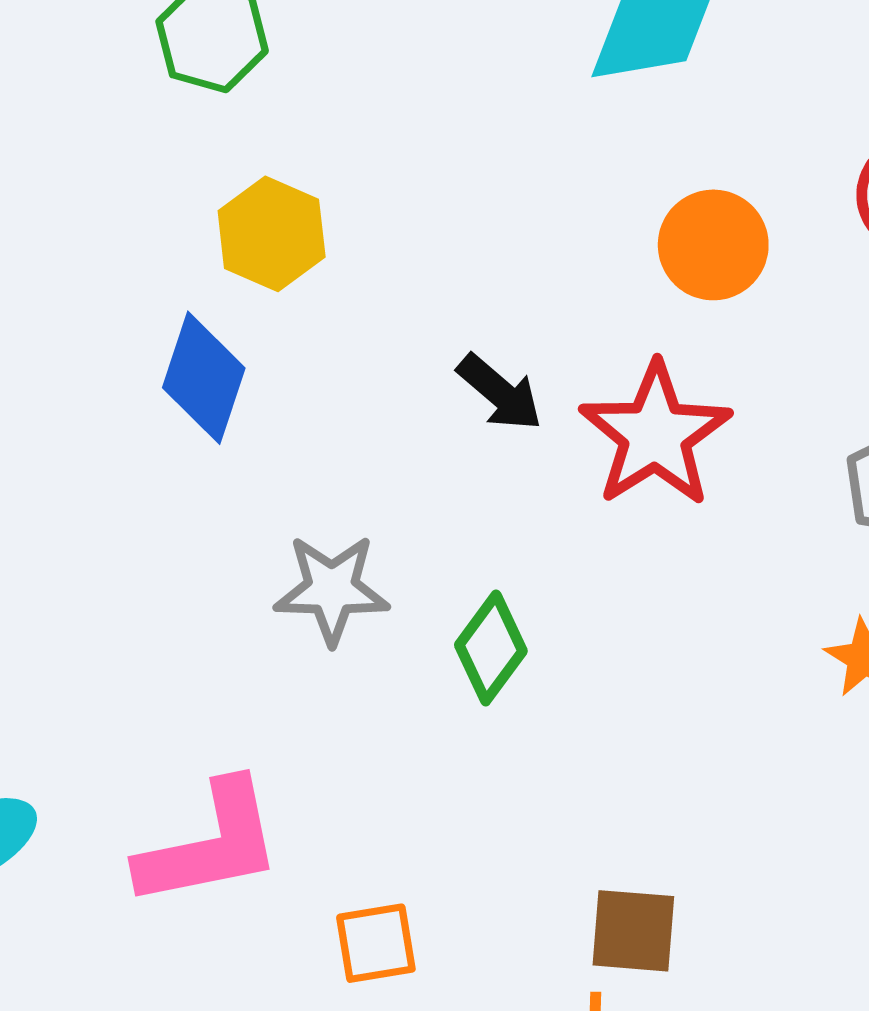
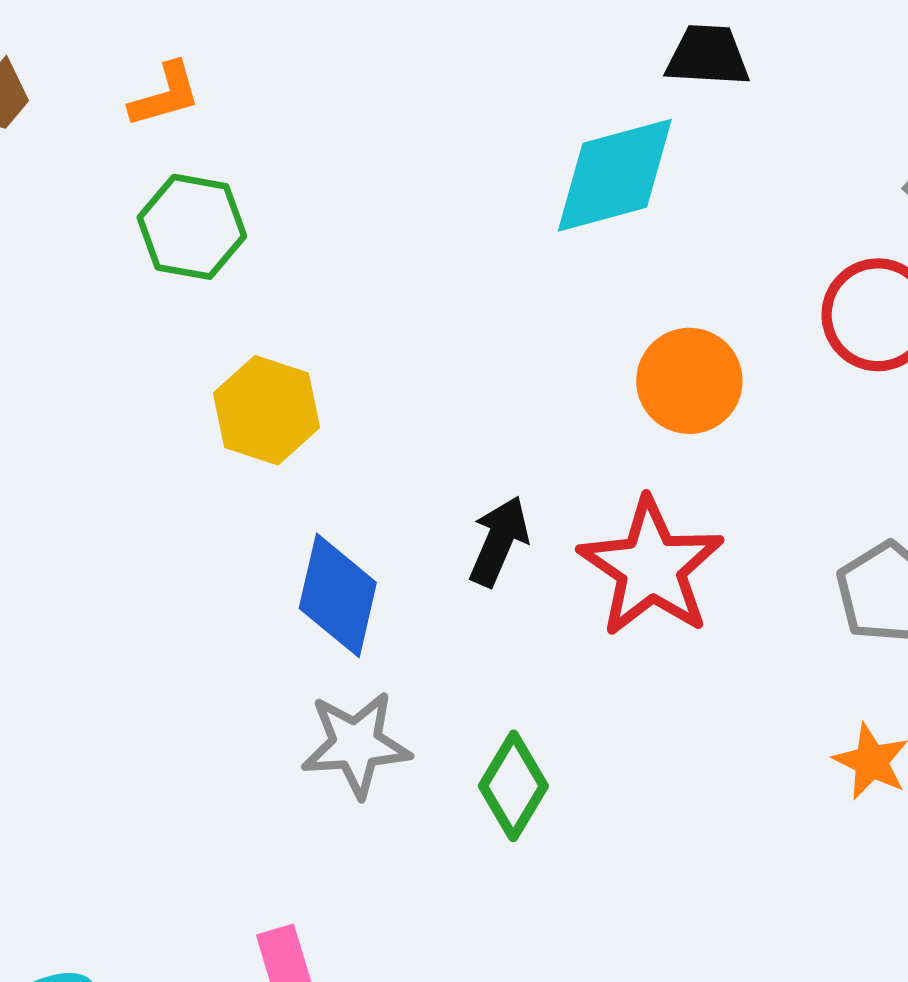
blue diamond: (204, 378) -> (338, 595), moved
black arrow: (500, 393) -> (499, 541), turned -102

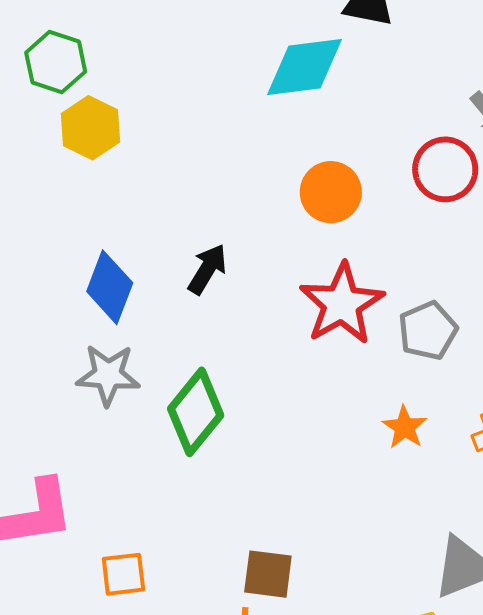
yellow hexagon: (267, 410) -> (91, 128), moved
red star: (651, 567) -> (342, 304), moved
green diamond: (513, 786) -> (196, 412), size x1.4

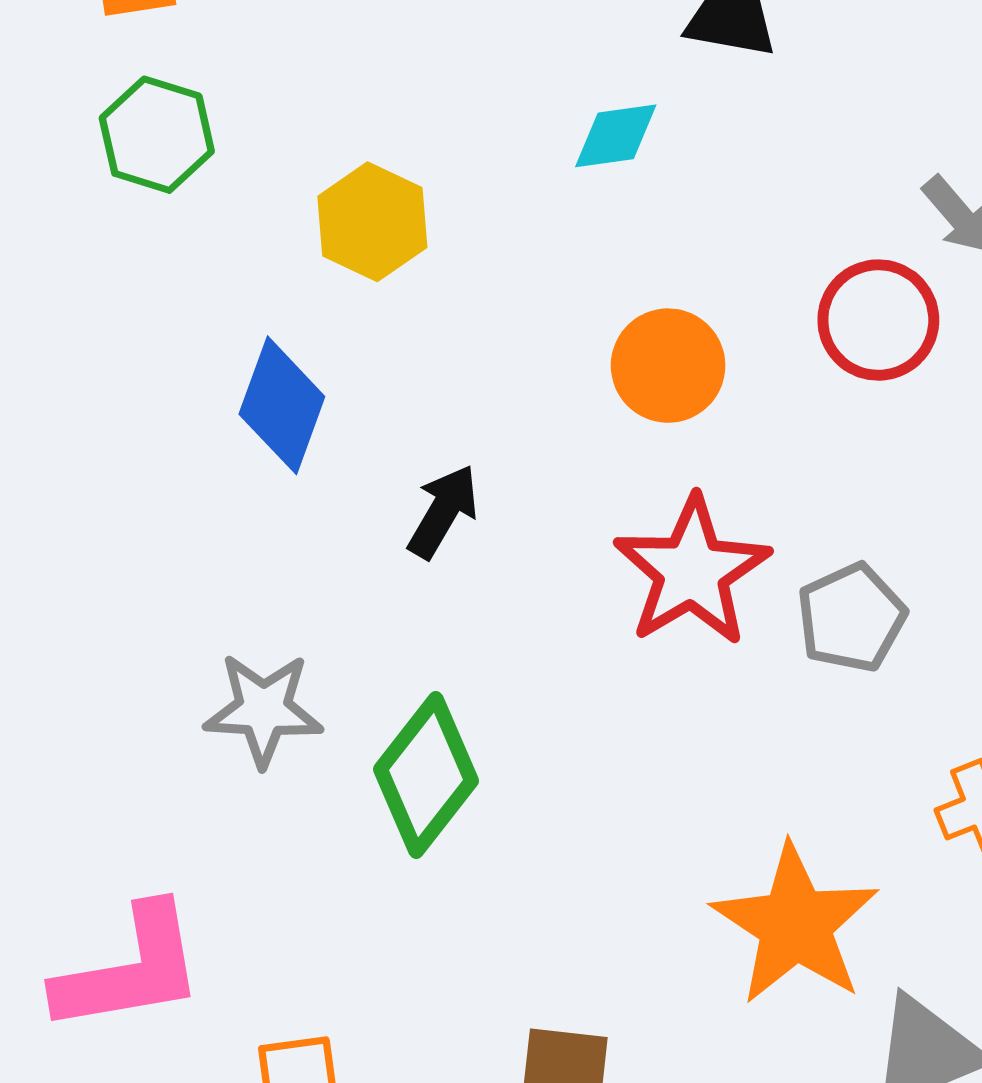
cyan diamond: (305, 67) -> (616, 136), size x0.6
yellow hexagon: (91, 128) -> (372, 222), moved
blue diamond: (110, 287) -> (282, 405), moved
orange star: (405, 427) -> (795, 925), moved, size x2.0

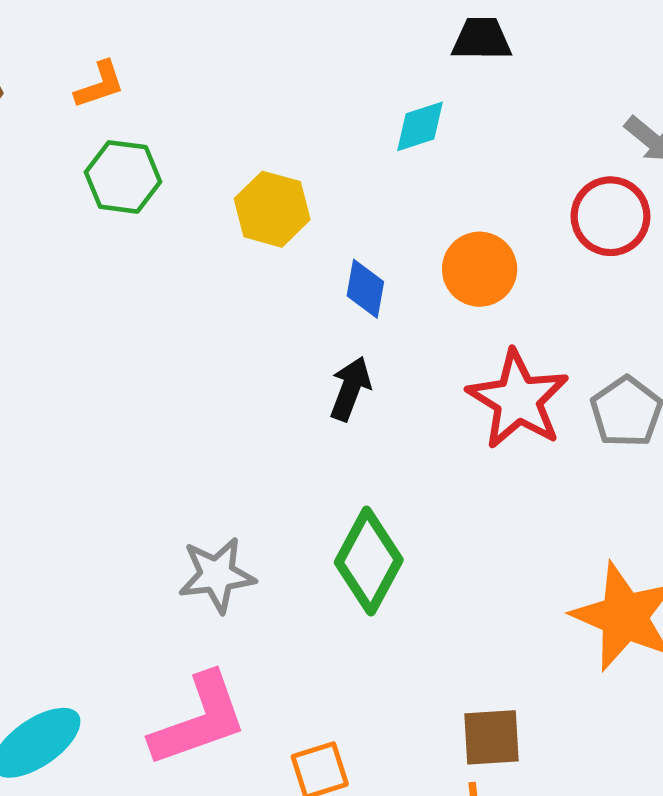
blue diamond: (282, 405) -> (365, 289), moved, size x0.7
gray star: (263, 710) -> (217, 575), moved

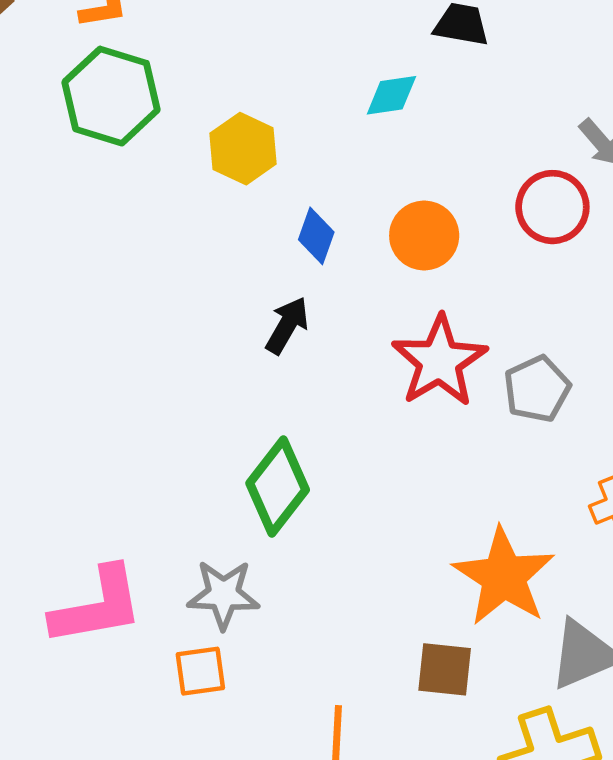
green hexagon: (123, 177) -> (111, 96), size x1.4
gray star: (217, 575) -> (223, 594), moved
brown square: (492, 737) -> (445, 669), moved

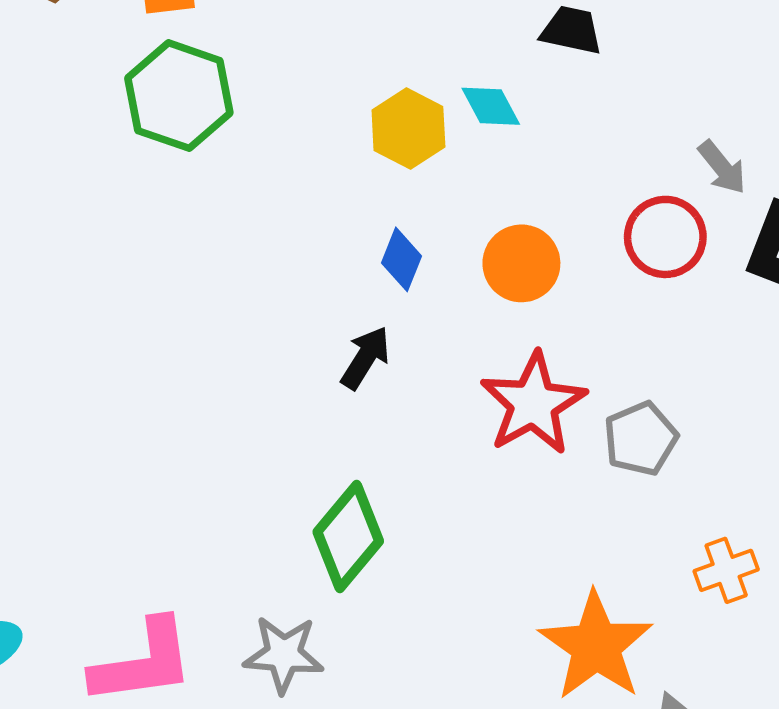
cyan diamond: (391, 95) -> (491, 106), turned 68
yellow hexagon: (243, 149) -> (408, 129), moved

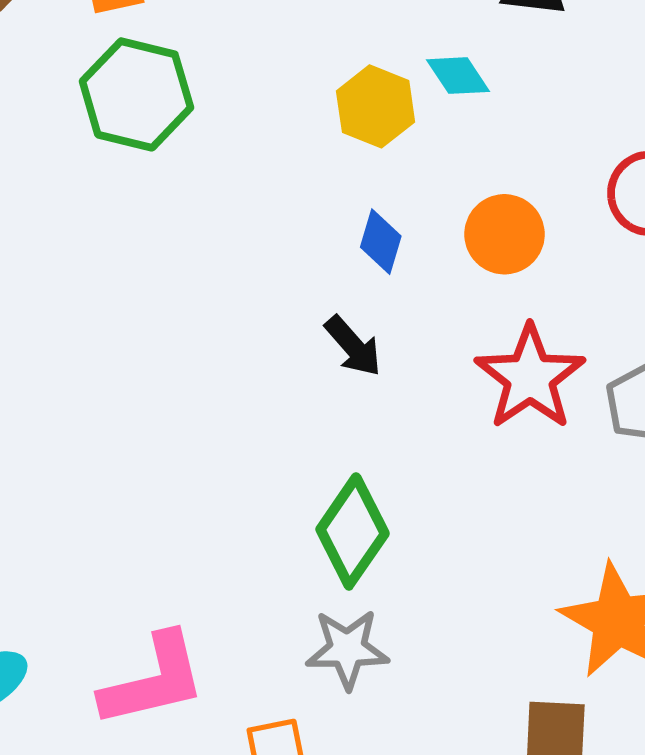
black arrow: (365, 358) -> (353, 346), turned 112
gray star: (284, 654) -> (347, 649), moved

